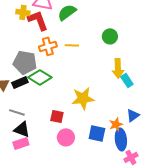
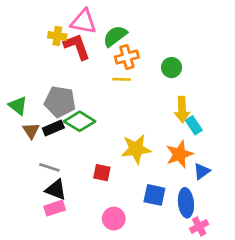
orange cross: (48, 46) -> (127, 57), moved
orange star: (116, 124) -> (179, 154), moved, size x1.5
pink circle: (66, 137) -> (114, 219), moved

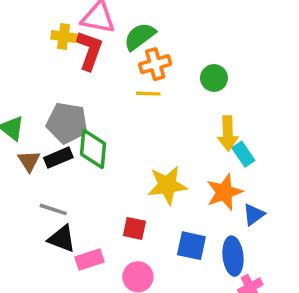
red L-shape: (77, 47) -> (89, 50), turned 40
green diamond: (80, 121) -> (93, 149), turned 64
red square: (102, 173) -> (134, 228), moved
pink rectangle: (55, 208) -> (89, 260), moved

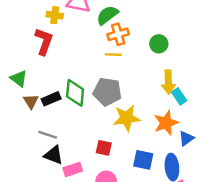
red L-shape: (89, 50) -> (44, 41), moved
gray pentagon: (67, 123) -> (107, 92), moved

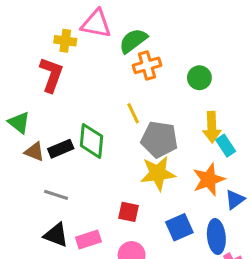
yellow line: (113, 55) -> (133, 113), moved, turned 63
gray pentagon: (107, 92) -> (159, 139), moved
brown triangle: (31, 101) -> (34, 152), turned -35
black triangle: (54, 155) -> (56, 235), moved
blue square: (143, 160) -> (179, 227), turned -36

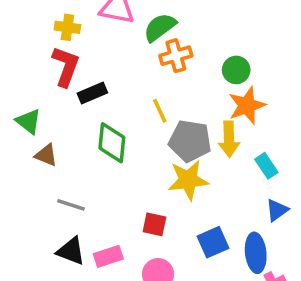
yellow cross: (65, 41) -> (67, 27), moved
yellow arrow: (212, 127) -> (229, 139), moved
cyan rectangle: (226, 146) -> (266, 166), moved
black rectangle: (61, 149) -> (92, 93), moved
orange star: (209, 179) -> (247, 105), moved

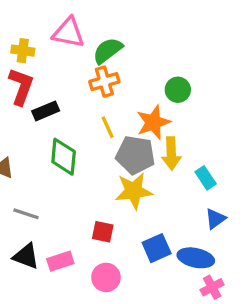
orange cross: (176, 56) -> (104, 82), moved
orange star: (247, 105) -> (153, 122), moved
blue ellipse: (256, 253) -> (196, 258), turned -72

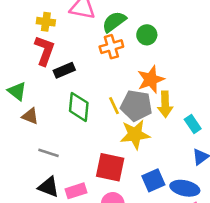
green circle: (178, 90) -> (147, 35), moved
yellow line: (108, 127) -> (114, 106), moved
red square: (103, 232) -> (110, 167), size x1.6

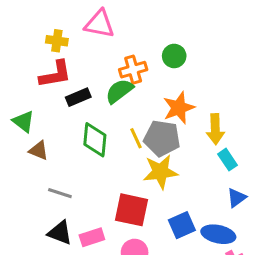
green semicircle: (114, 22) -> (119, 91), moved
red L-shape: (45, 51) -> (55, 74), turned 60
yellow arrow: (165, 104) -> (215, 129), moved

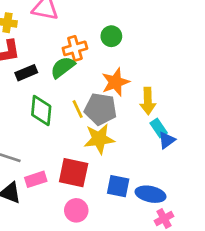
blue triangle: (237, 198) -> (167, 140), moved
blue square: (182, 225) -> (118, 186), turned 35
pink rectangle: (92, 237) -> (36, 179), moved

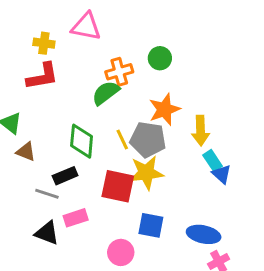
black rectangle: (26, 73) -> (65, 176), moved
blue triangle: (167, 140) -> (222, 174), turned -42
red square: (74, 173) -> (118, 186), moved
blue square: (118, 186) -> (151, 225), moved

